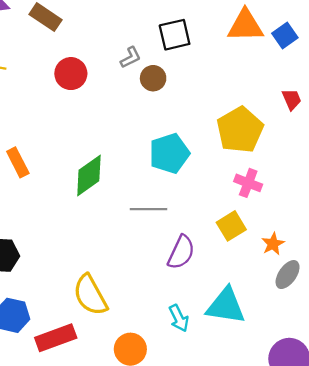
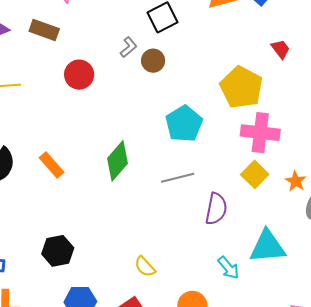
pink cross: (248, 183) -> (260, 133), size x1.5
yellow semicircle: (90, 295) -> (145, 267), size x0.6

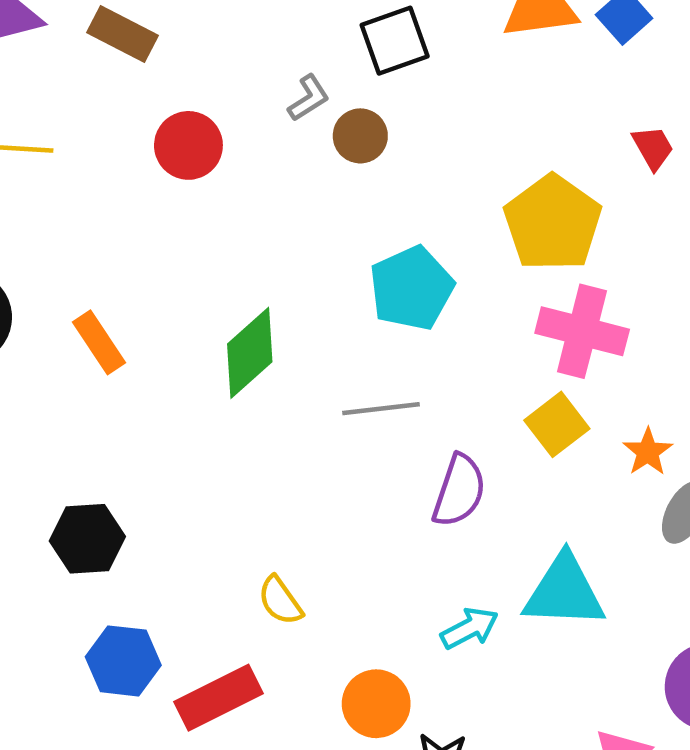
cyan arrow: (228, 268) -> (470, 628), turned -85

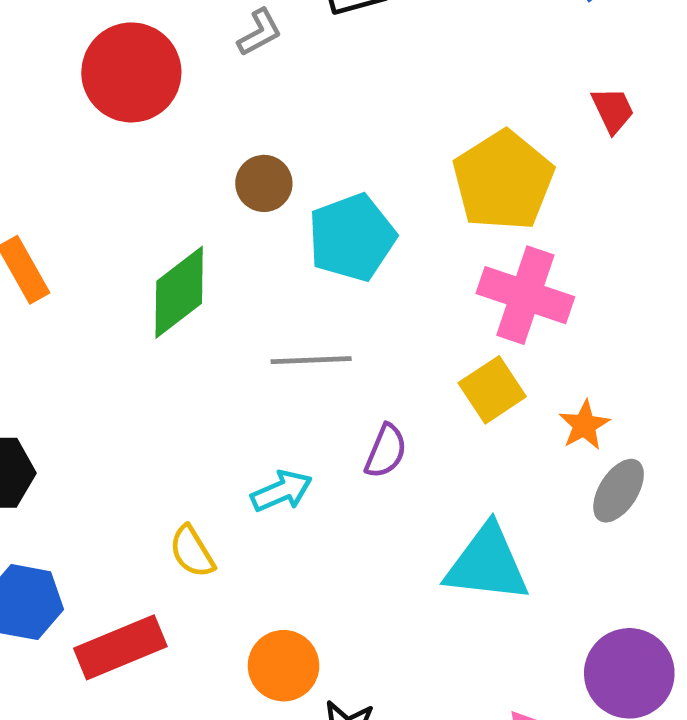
brown circle: (360, 136) -> (264, 183), moved
red circle: (188, 145) -> (131, 72), size x1.4
purple semicircle: (459, 491) -> (386, 451), size x0.7
cyan arrow: (470, 628) -> (282, 491), moved

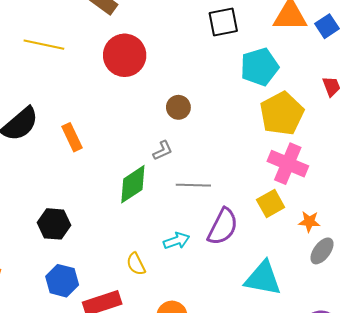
gray L-shape: (260, 32) -> (163, 151), moved
cyan pentagon: (352, 237) -> (259, 67), moved
green diamond: (179, 292) -> (133, 184), moved
orange star: (584, 425) -> (309, 222), turned 30
purple semicircle: (386, 451) -> (223, 227), size x1.6

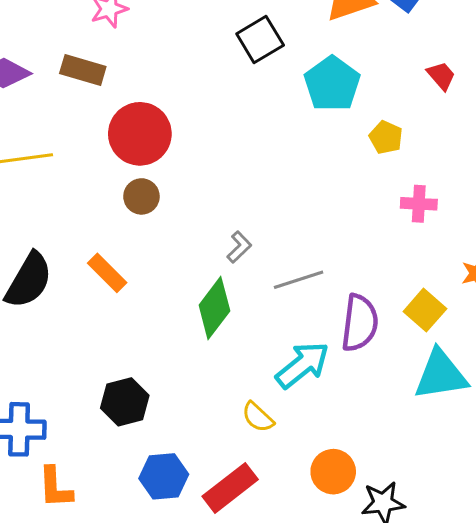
brown circle: (178, 107) -> (141, 196), moved
yellow pentagon: (282, 113) -> (386, 137), size x0.5
pink cross: (288, 164) -> (419, 204), size x0.6
yellow square: (271, 203) -> (425, 310), moved
cyan arrow: (176, 241) -> (302, 365), size x1.5

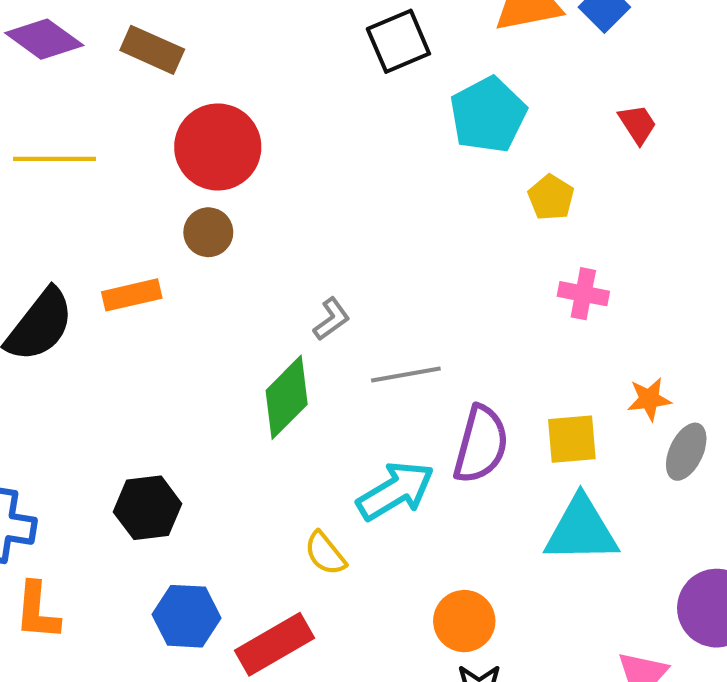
orange rectangle: (107, 273) -> (132, 295), moved, turned -66
yellow square: (425, 310) -> (572, 439), turned 36
orange circle: (333, 472) -> (464, 621), moved

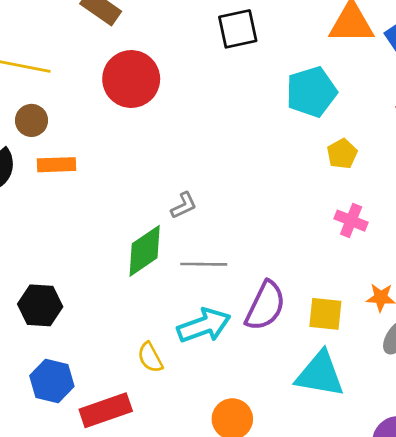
black square: (398, 41) -> (238, 29), moved
brown circle: (208, 232) -> (31, 120), moved
gray line: (406, 374) -> (204, 264), moved

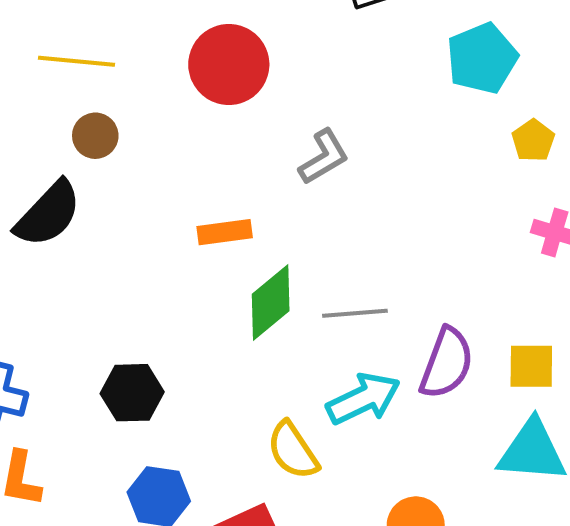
orange rectangle: (57, 165) -> (225, 232), moved
gray L-shape: (184, 205) -> (324, 157), moved, size x1.4
yellow semicircle: (150, 357) -> (293, 450), size x1.4

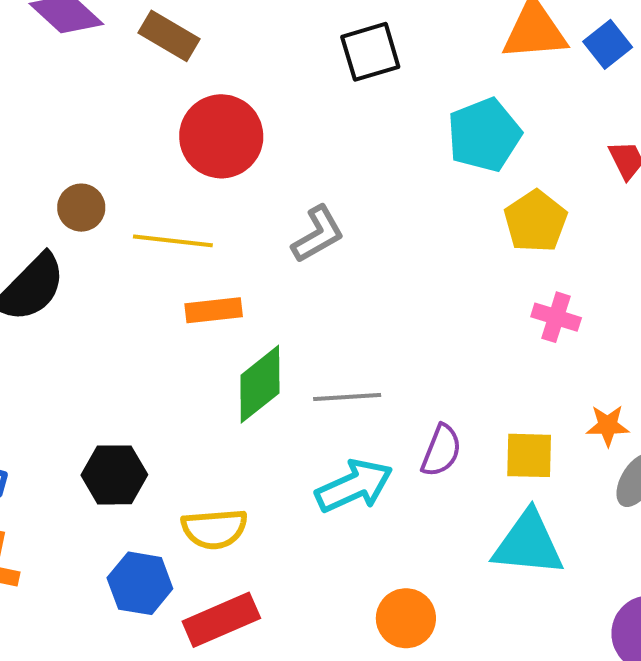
yellow line: (77, 61) -> (173, 241), moved
yellow pentagon: (533, 140) -> (536, 221), size x1.4
purple semicircle: (447, 363) -> (441, 451), size x0.7
yellow semicircle: (293, 450) -> (214, 529), moved, turned -62

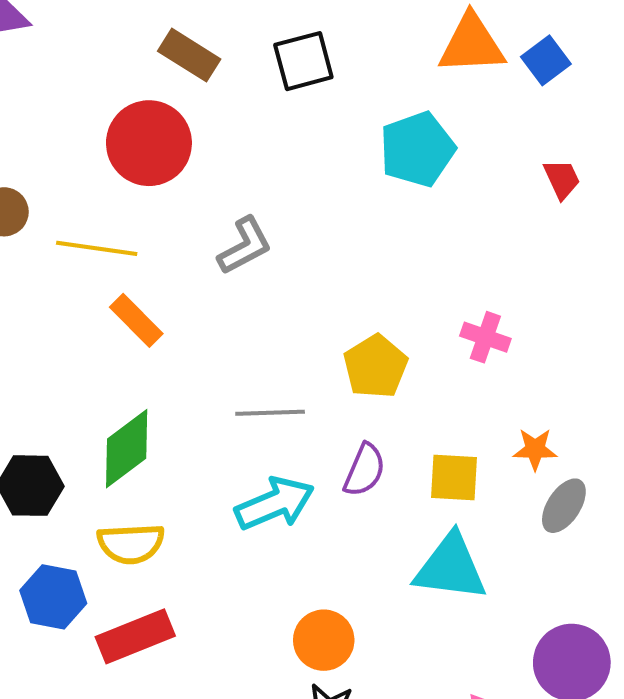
brown rectangle: (169, 36) -> (189, 55), moved
yellow pentagon: (536, 221) -> (376, 366), moved
orange rectangle: (214, 310) -> (136, 320), turned 50
green diamond: (260, 384) -> (127, 449), moved

